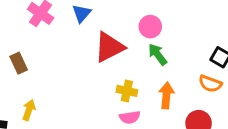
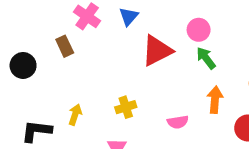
brown rectangle: (19, 63) -> (65, 46), moved
yellow cross: (127, 91) -> (126, 107), moved, turned -30

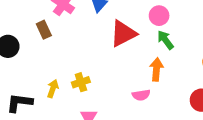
orange arrow: (215, 100) -> (156, 69), moved
yellow cross: (126, 107) -> (81, 82), moved

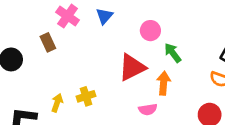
pink circle: (159, 16) -> (150, 31), moved
red triangle: (123, 34) -> (132, 67), moved

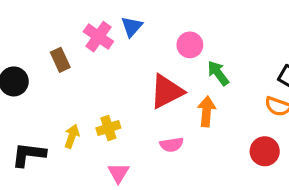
pink cross: (68, 16) -> (98, 37), moved
pink semicircle: (148, 109) -> (172, 145), moved

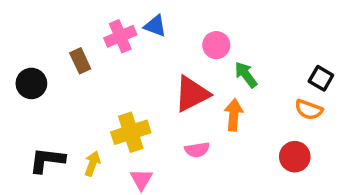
blue triangle: (132, 27) -> (155, 26), turned -50
pink cross: (98, 37) -> (120, 36), turned 32
yellow cross: (108, 128) -> (131, 132), size x1.5
yellow arrow: (72, 136) -> (92, 164), moved

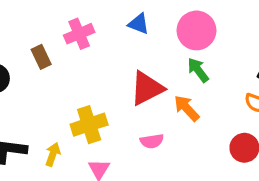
blue triangle: (155, 26) -> (139, 24), moved
pink circle: (216, 45) -> (196, 30), moved, size x1.5
orange arrow: (234, 115) -> (187, 108), turned -48

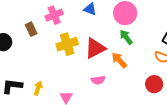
yellow cross: (89, 125) -> (67, 44), moved

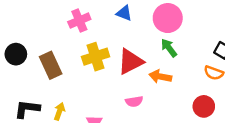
brown rectangle: (31, 29) -> (51, 65), moved, size x1.5
orange arrow: (119, 60) -> (160, 77), turned -36

